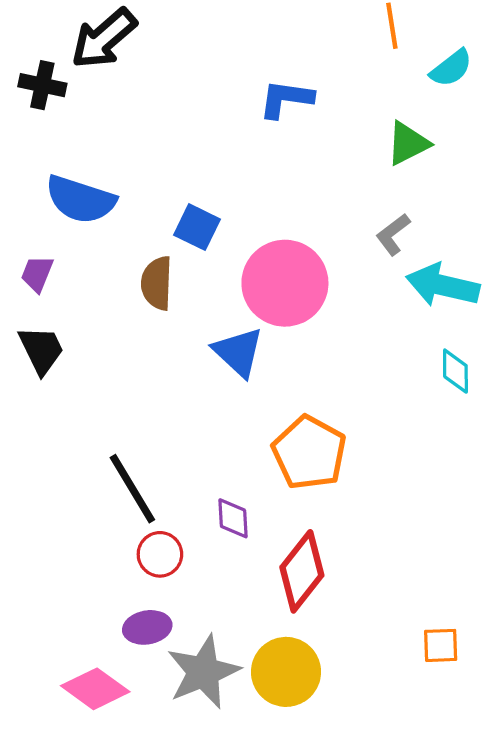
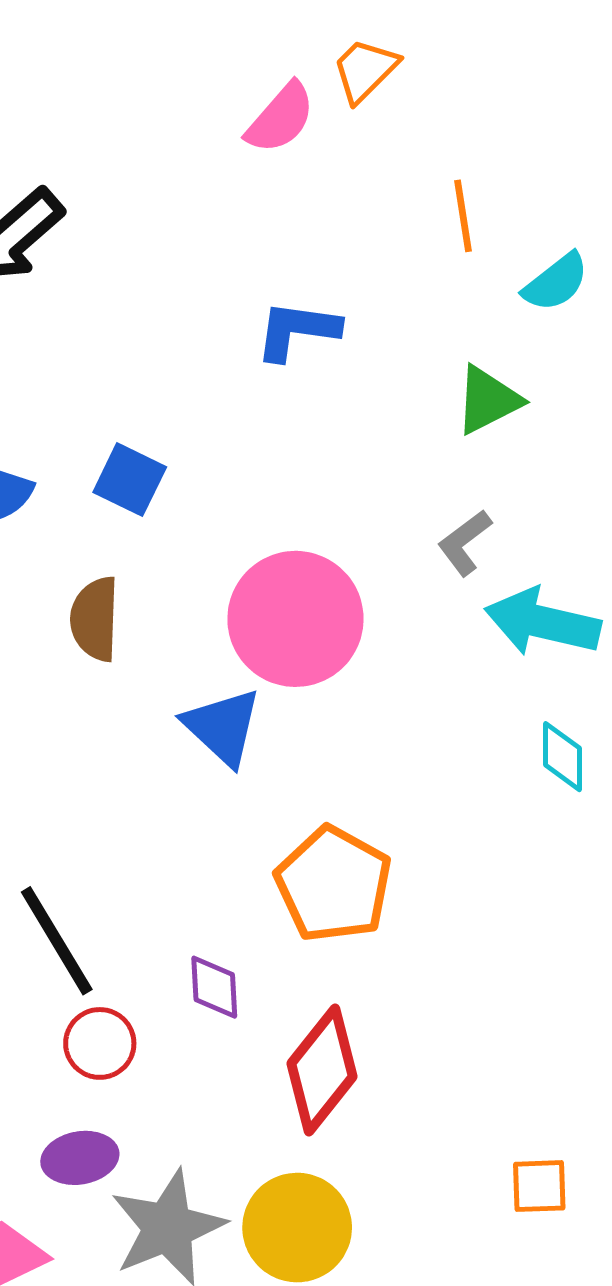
blue square: (197, 227) -> (130, 480), moved

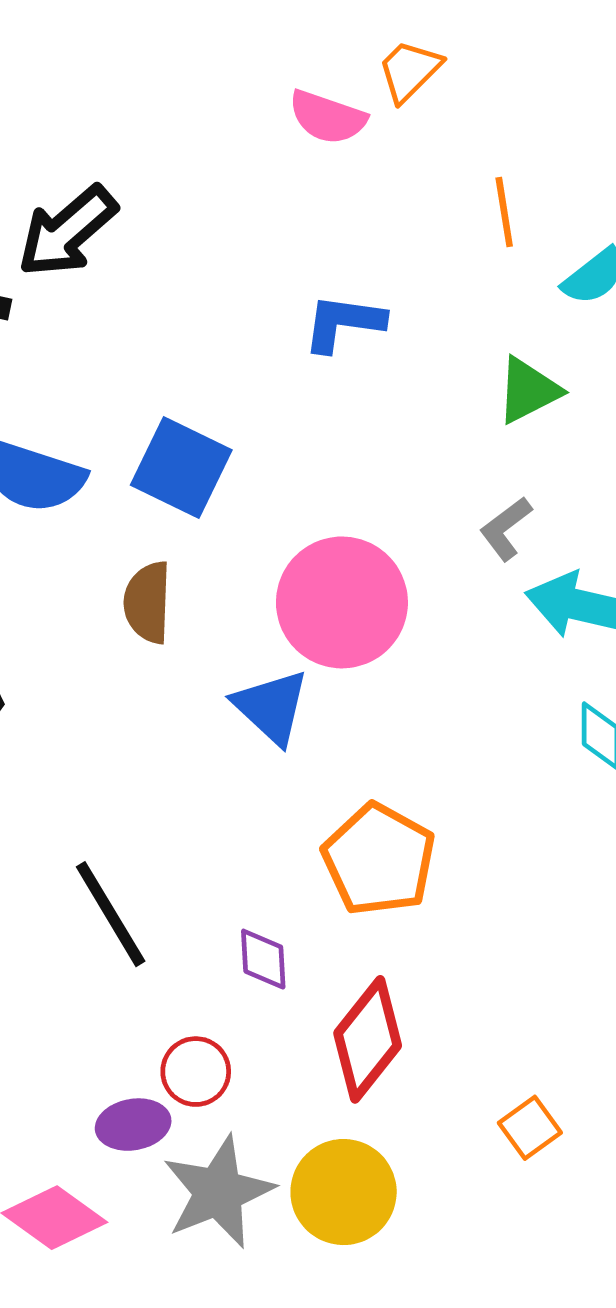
pink semicircle: (281, 118) -> (327, 117), turned 68
blue square: (130, 480) -> (181, 467), size x1.4
red circle: (100, 1043) -> (196, 1072), moved
orange square: (539, 1186) -> (530, 1128), moved, turned -34

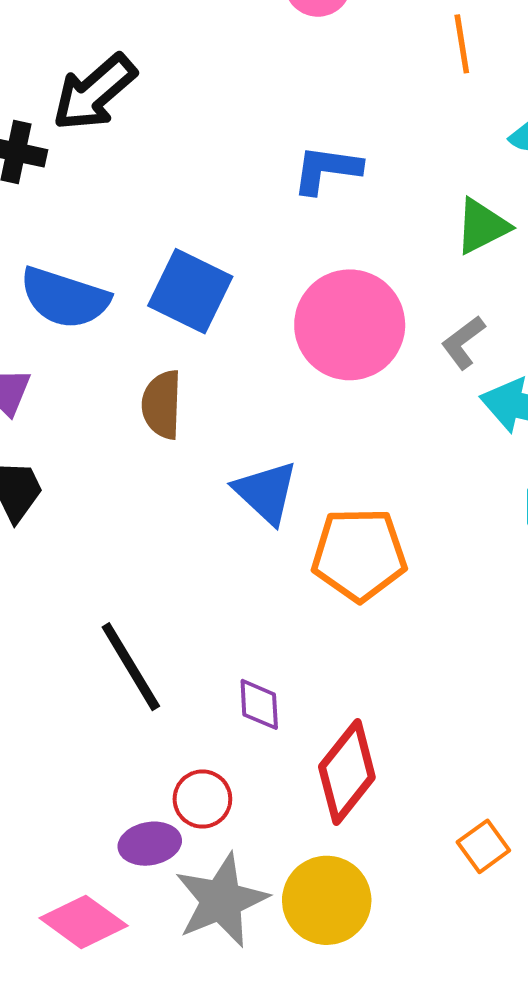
orange line: (504, 212) -> (462, 44), moved
pink circle: (342, 602) -> (350, 325), moved
orange pentagon: (379, 859) -> (359, 555), moved, turned -30

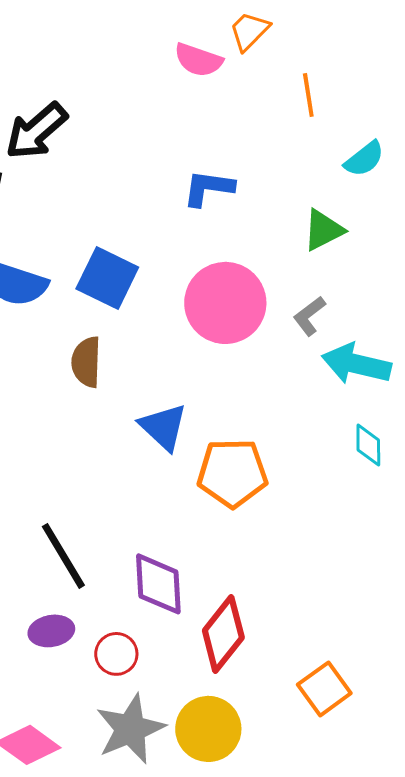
purple diamond: (259, 704) -> (158, 584), size x1.6
purple ellipse: (150, 844) -> (51, 631), moved
orange square: (483, 846) -> (324, 689), size x1.4

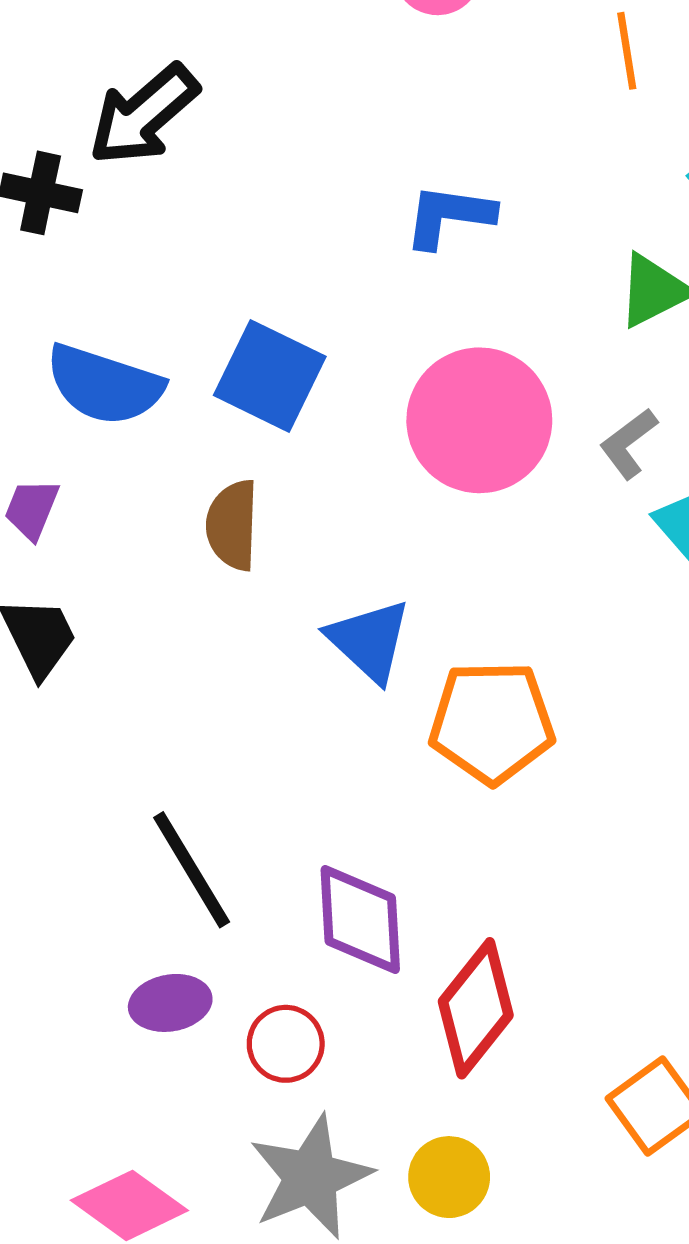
yellow circle: (208, 729) -> (449, 1177), size x0.7

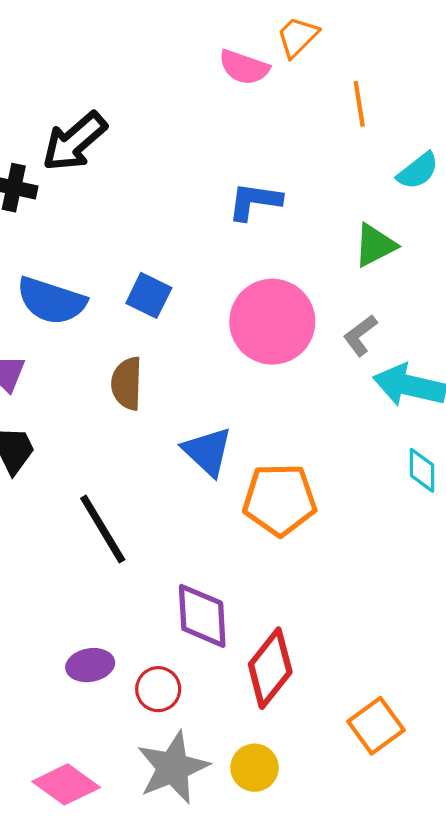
blue square: (270, 376) -> (149, 295), size x0.7
black line: (192, 870) -> (103, 529), moved

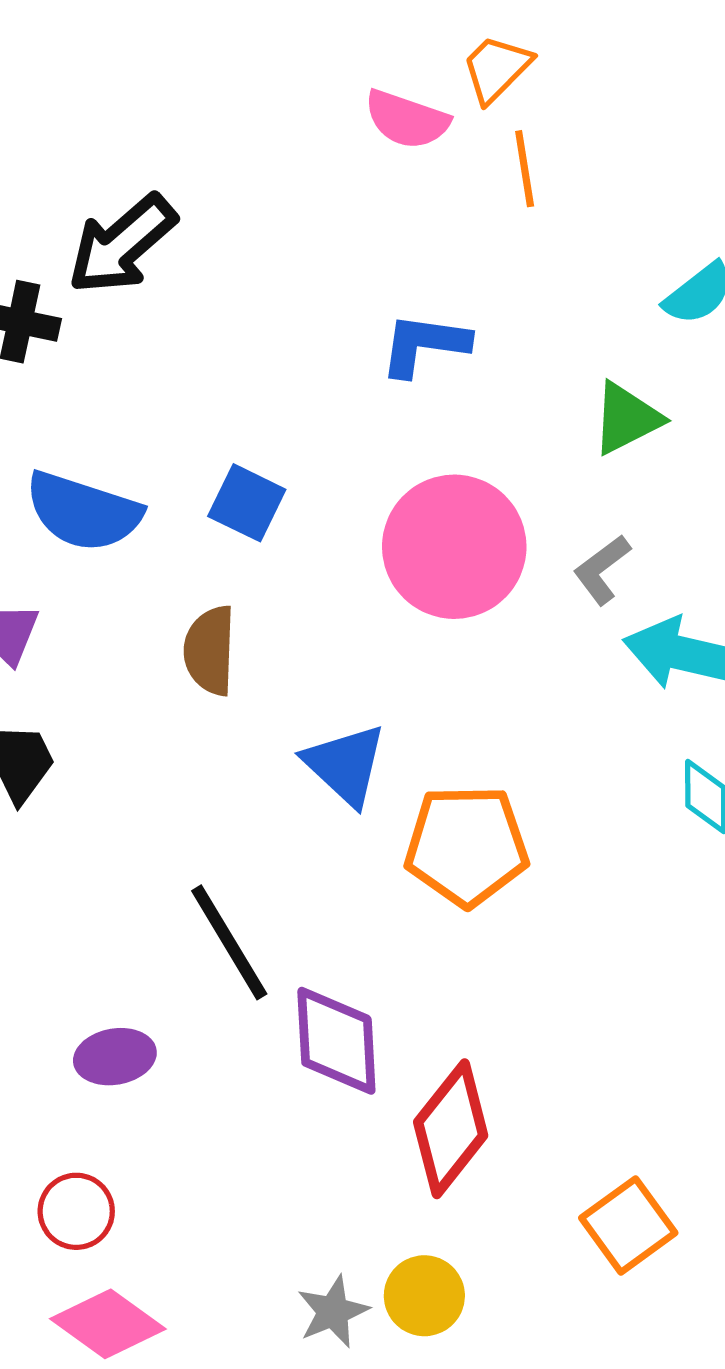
orange line: (359, 104) -> (525, 169), moved
black line: (103, 529) -> (229, 942), moved
purple ellipse: (90, 665) -> (115, 1057), moved
red circle: (158, 689) -> (76, 1211), moved
gray star: (173, 768) -> (333, 1312), moved, size x0.6

